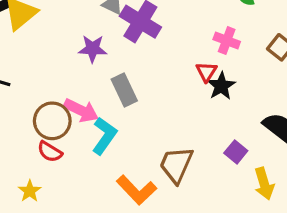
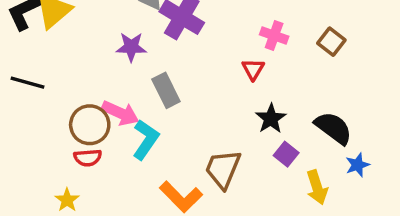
black star: (221, 86) -> (271, 119), moved
red semicircle: (50, 152) -> (88, 158), turned -35

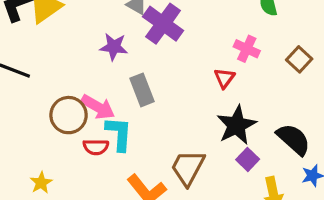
black star: (271, 119) -> (236, 125), size x1.4
cyan L-shape: (146, 140) -> (119, 134), turned -36
red semicircle: (88, 158) -> (96, 147), moved

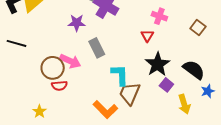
brown square: (299, 59) -> (198, 27), moved
cyan L-shape: (119, 134) -> (120, 75), moved
red semicircle: (96, 147) -> (59, 86), moved

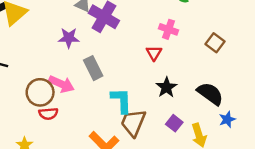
black star: (158, 64) -> (166, 87), size x0.7
purple square: (166, 85) -> (174, 123), moved

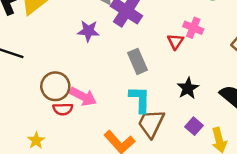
red triangle: (154, 53) -> (175, 41), moved
gray rectangle: (93, 68) -> (138, 61), moved
pink arrow: (61, 84) -> (83, 97), moved

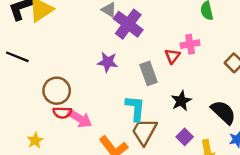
pink cross: (193, 28) -> (190, 44), turned -36
purple star: (88, 31) -> (108, 62), moved
gray rectangle: (138, 61) -> (149, 73), moved
pink arrow: (83, 97) -> (80, 119), moved

